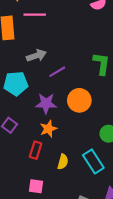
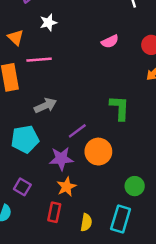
purple line: (57, 72) -> (77, 131), moved
cyan rectangle: (93, 161) -> (121, 219), turned 55

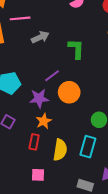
gray arrow: (45, 106) -> (40, 37), moved
green L-shape: (120, 108) -> (76, 49), moved
yellow semicircle: (86, 222) -> (60, 150), size x1.5

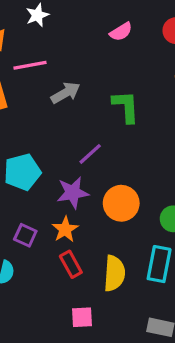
orange circle: (69, 92) -> (121, 203), moved
orange star: (44, 121) -> (65, 229), moved
red rectangle: (34, 142) -> (71, 264), turned -35

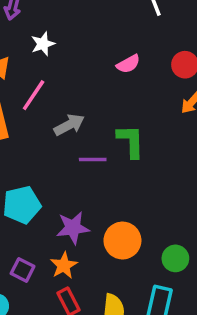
pink line: (30, 65) -> (34, 95), turned -48
purple line: (90, 154) -> (93, 159), moved, turned 40

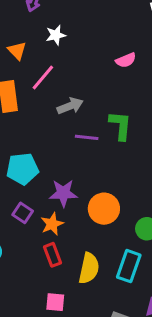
purple square: (23, 270) -> (23, 213), moved

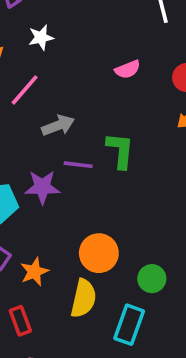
purple star: (63, 193) -> (42, 187), moved
red rectangle: (52, 255) -> (20, 321), moved
yellow semicircle: (89, 268) -> (84, 298), moved

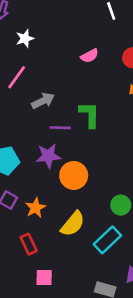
purple star: (42, 187) -> (48, 156), moved
orange circle: (99, 253) -> (74, 175), moved
yellow semicircle: (84, 298) -> (73, 224), turned 32
cyan rectangle: (129, 325) -> (107, 240), turned 32

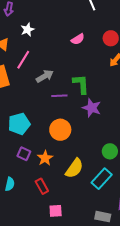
purple star: (48, 156) -> (92, 108), moved, turned 30
orange circle: (74, 175) -> (60, 130), moved

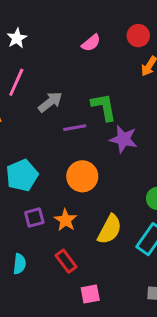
purple square: (24, 154) -> (34, 218), turned -32

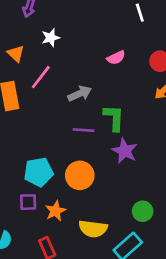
gray arrow: (50, 102) -> (80, 94), moved
cyan pentagon: (22, 175) -> (39, 172), moved
yellow semicircle: (110, 229) -> (93, 229), turned 56

